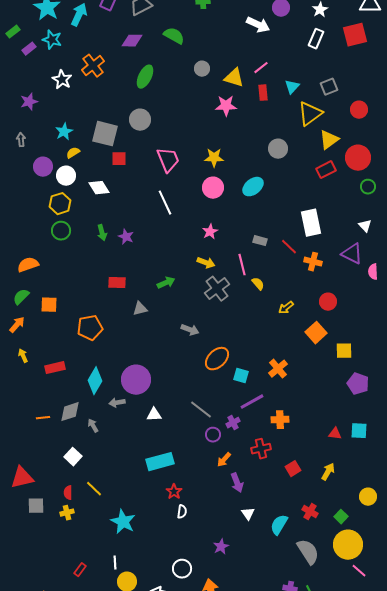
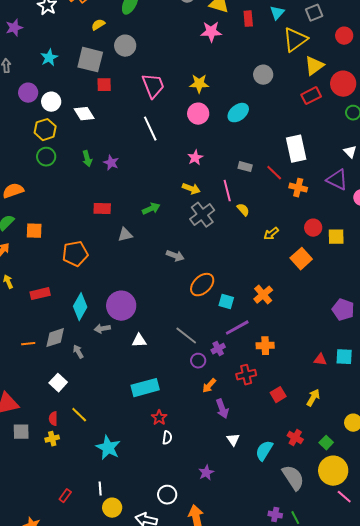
yellow semicircle: (73, 153) -> (98, 25), moved
yellow square: (344, 351) -> (336, 237), moved

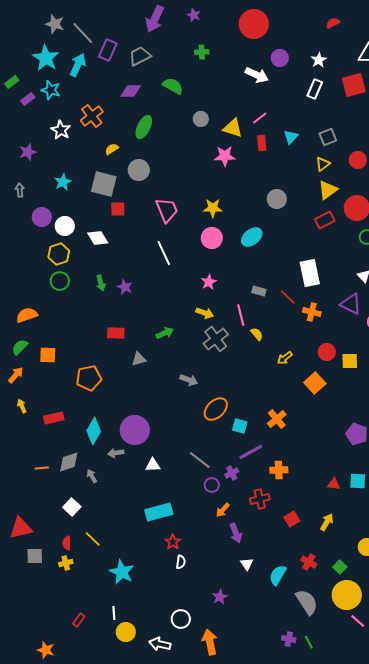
yellow triangle: (295, 40) -> (323, 164), moved, size x0.6

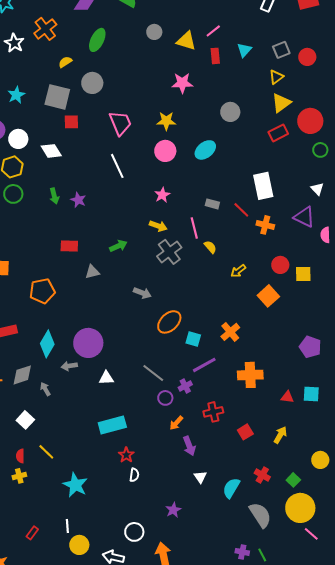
pink star: (225, 156) -> (182, 83), moved
red circle: (358, 160) -> (307, 57), moved
orange cross: (279, 470) -> (250, 375), moved, size x1.4

